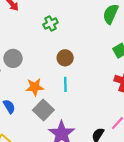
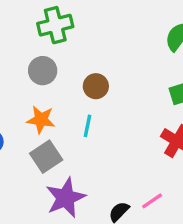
green cross: (51, 23) -> (55, 25), moved, size x1.5
gray circle: (13, 58) -> (43, 71), moved

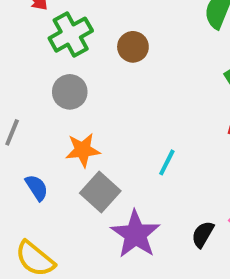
brown circle: (96, 86) -> (133, 47), moved
cyan line: (87, 126) -> (167, 162), moved, turned 30

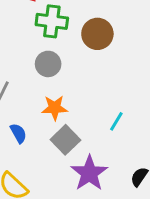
green cross: (71, 35) -> (52, 21), turned 32
brown circle: (133, 47) -> (97, 34), size x1.4

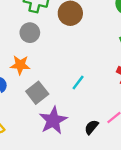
orange star: (55, 108) -> (20, 65), moved

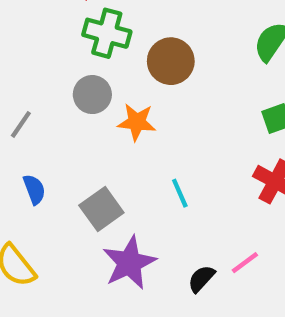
orange star: (20, 65) -> (137, 122), moved
cyan line: (78, 82) -> (180, 193), turned -63

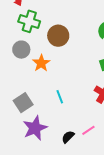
orange star: (137, 122) -> (41, 63), turned 30

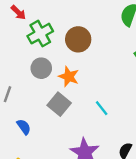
green cross: (29, 21) -> (40, 34), turned -30
gray square: (23, 103) -> (59, 104), moved

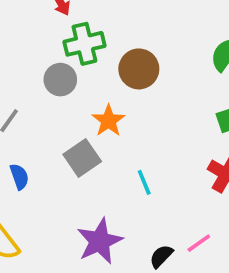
gray circle: (41, 68) -> (60, 80), moved

